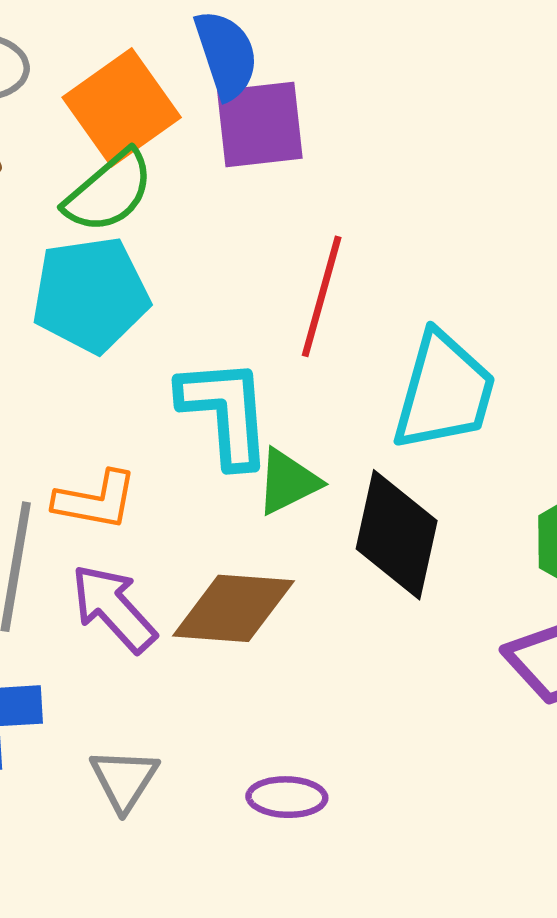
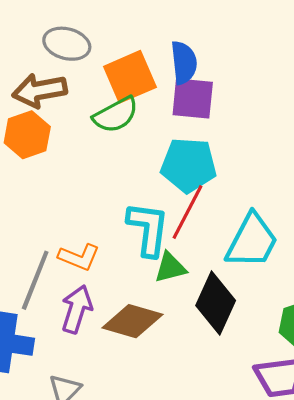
cyan pentagon: (90, 295) -> (189, 165), moved
red line: (322, 296) -> (187, 212), moved
purple arrow: (114, 608) -> (77, 309), turned 48

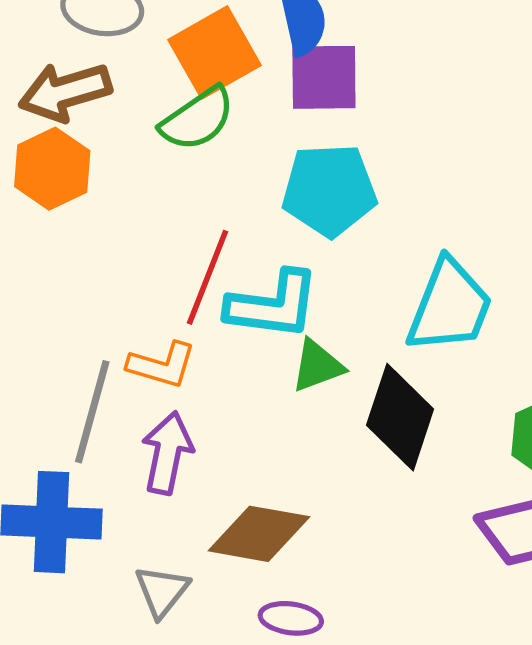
red line: (187, 212) -> (207, 277), moved
cyan L-shape: (148, 229) -> (273, 305), turned 96
brown diamond: (132, 321) -> (259, 534), moved

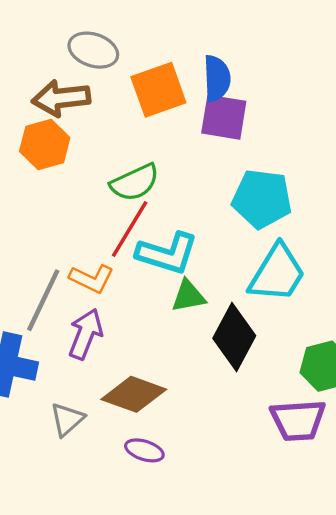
green semicircle: (198, 119) -> (135, 182), moved
cyan pentagon: (329, 190) -> (262, 199), moved

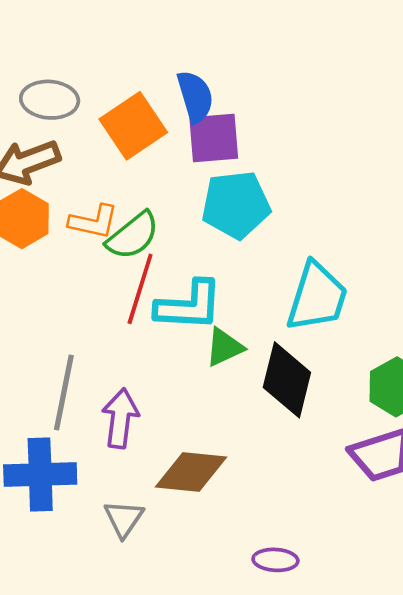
cyan pentagon: (262, 199) -> (236, 205), moved
orange L-shape: (92, 279) -> (93, 222), moved
purple ellipse: (144, 450) -> (275, 560), moved

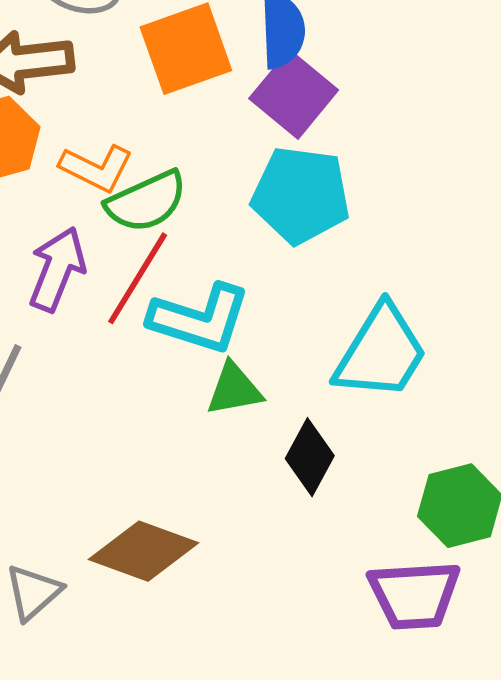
purple square: (214, 138) -> (294, 94), turned 30
black diamond: (287, 380) -> (310, 457), size x0.7
purple arrow: (120, 418) -> (57, 269), moved

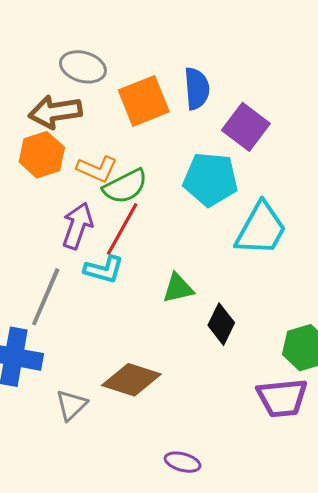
purple square: (294, 94) -> (246, 127), moved
cyan L-shape: (200, 319) -> (104, 269), moved, size x0.7
cyan trapezoid: (381, 352) -> (261, 229), moved

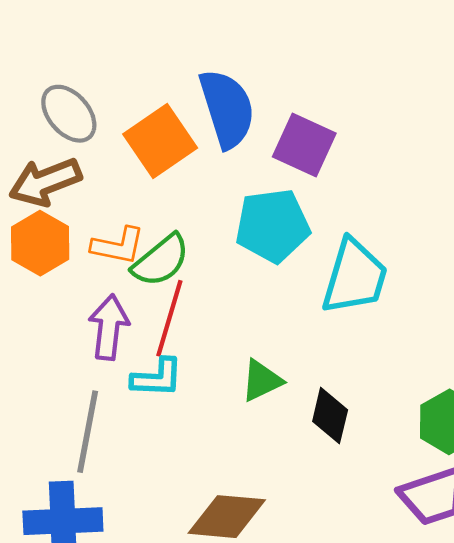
gray ellipse: (83, 67) -> (69, 114), turned 45
blue semicircle: (197, 89) -> (227, 109), size x1.4

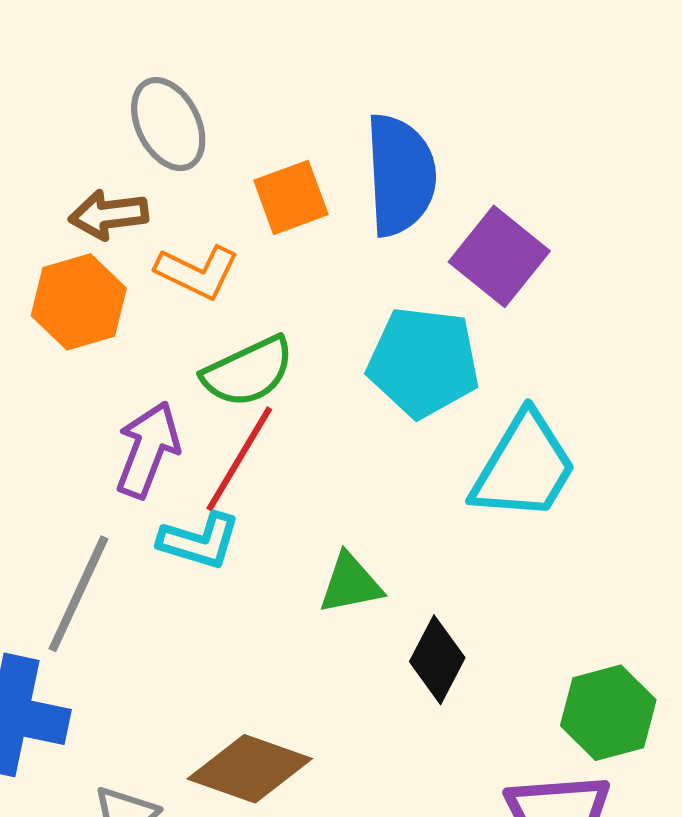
orange square: (160, 141) -> (291, 197), size x0.7
brown arrow: (45, 182) -> (109, 215), size x0.7
orange L-shape: (118, 246) -> (197, 272), moved

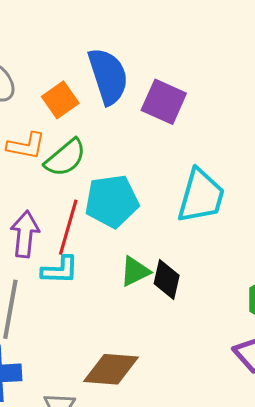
cyan pentagon: (423, 362) -> (112, 201), moved
green semicircle: (248, 372) -> (65, 158), moved
black diamond: (437, 660) -> (167, 279), moved

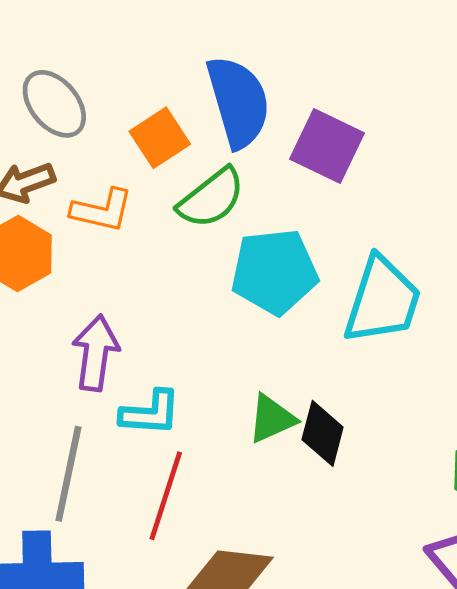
green semicircle: (65, 158) -> (211, 198), moved
cyan pentagon: (112, 201) -> (274, 272), moved
red line: (68, 227) -> (166, 496), moved

